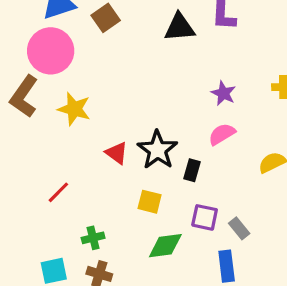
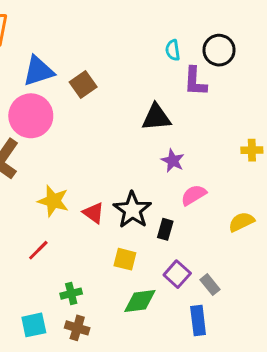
black triangle: (179, 27) -> (156, 117), moved
purple star: (223, 93) -> (173, 161), moved
yellow star: (74, 109) -> (53, 201), moved
purple square: (205, 217) -> (177, 274), turned 30

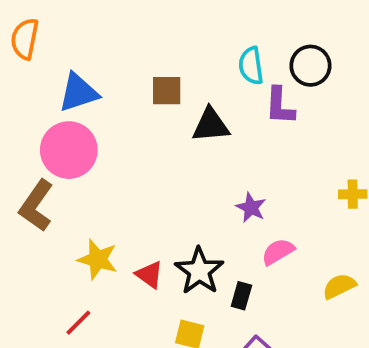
cyan semicircle: (173, 50) -> (251, 66), size x1.4
brown square: (83, 84) -> (167, 91), moved, turned 35
black triangle: (156, 117) -> (211, 125), moved

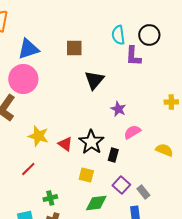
black triangle: (211, 125) -> (94, 80), moved, turned -45
yellow semicircle: (339, 286) -> (164, 150), turned 48

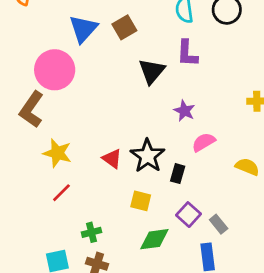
brown square: (74, 48) -> (124, 27), turned -30
blue triangle: (28, 49) -> (83, 29), moved, turned -30
purple L-shape: (133, 56) -> (187, 53), moved
yellow star: (38, 136) -> (57, 153), moved

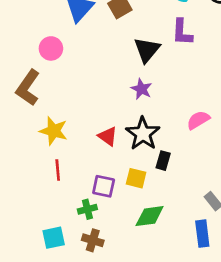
pink circle: (55, 70) -> (51, 48), size x0.6
purple star: (184, 111) -> (141, 89), moved
black rectangle: (178, 174) -> (163, 161), moved
red line: (61, 193) -> (58, 170), turned -50
purple square: (189, 215) -> (104, 186), moved, turned -30

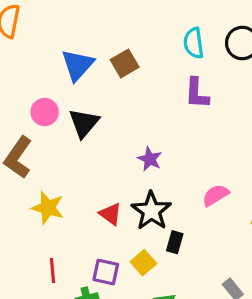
black triangle: (147, 50) -> (84, 123), moved
red line: (58, 170) -> (52, 270), moved
yellow square: (136, 178) -> (143, 263), turned 35

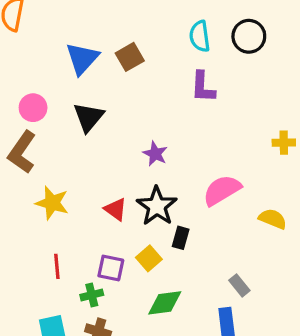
pink circle: (45, 112) -> (33, 108), moved
pink semicircle: (216, 195) -> (222, 190), size x1.4

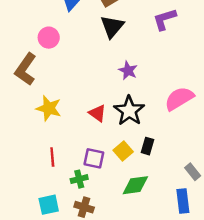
purple L-shape: (203, 87) -> (165, 19), turned 70
pink circle: (33, 108) -> (49, 38), moved
black triangle: (89, 117) -> (112, 27), moved
black rectangle: (181, 238) -> (147, 146), moved

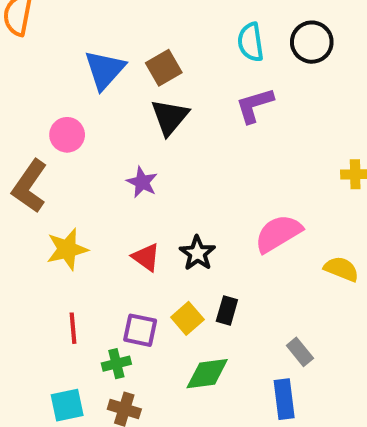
purple star: (128, 70) -> (142, 182), moved
yellow star: (49, 108) -> (67, 249), turned -30
black star: (129, 111) -> (197, 253), size x0.7

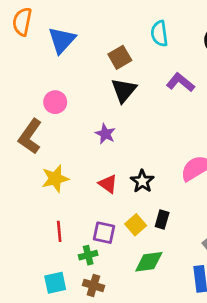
cyan semicircle: (251, 42) -> (159, 34), moved
blue triangle: (105, 70) -> (62, 40), moved
purple L-shape: (255, 105) -> (180, 82), turned 56

